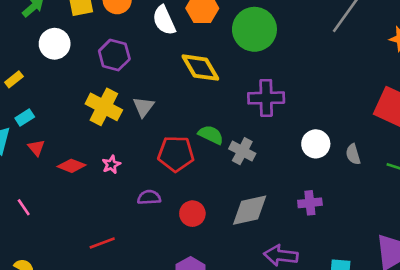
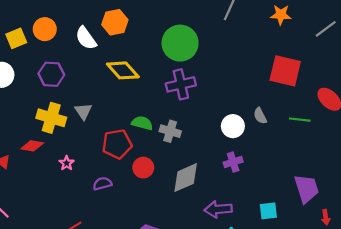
green circle: (254, 29) -> (180, 43), moved
white circle: (316, 144) -> (233, 126), moved
red diamond: (71, 166) -> (32, 146), moved
red circle: (192, 214) -> (143, 168), moved

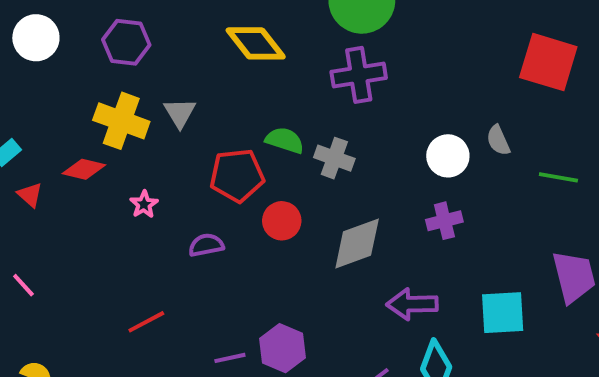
green line: (300, 120) -> (558, 177), moved
cyan square: (268, 211) -> (503, 313), size x1.4

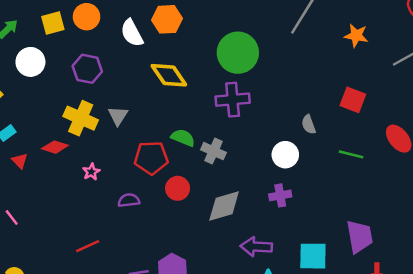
red square: (548, 62) -> (353, 100), size x0.7
gray semicircle: (498, 140) -> (309, 124), moved
green line: (558, 177) -> (351, 154), moved

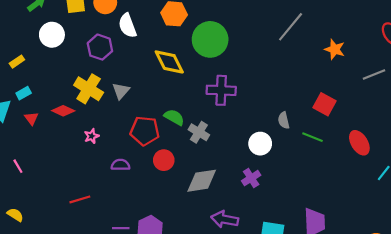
white semicircle: (132, 33) -> (127, 26), moved
green circle: (238, 53) -> (210, 39), moved
green line: (351, 154) -> (312, 137), moved
purple cross: (280, 195) -> (251, 178), turned -30

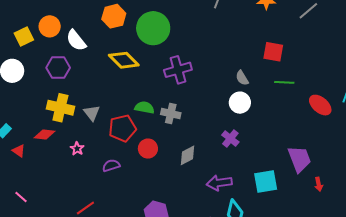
gray triangle: (121, 91) -> (92, 113), moved
green line: (312, 137) -> (284, 82), moved
red ellipse: (359, 143) -> (320, 105), moved
white circle: (260, 144) -> (240, 103), moved
gray diamond: (202, 181) -> (187, 155), size x0.7

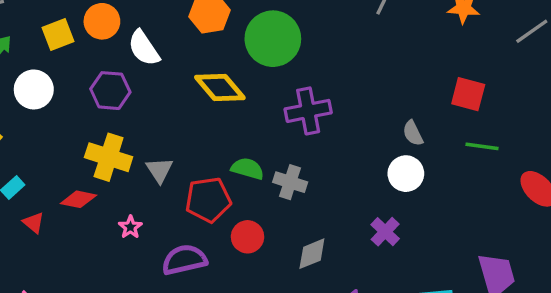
purple semicircle: (111, 165) -> (184, 260), size x1.5

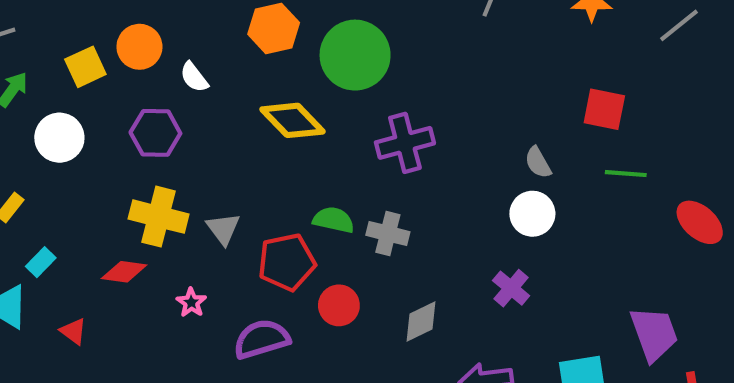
white semicircle: (144, 48) -> (194, 77), size x0.7
red triangle: (34, 223) -> (73, 331), moved

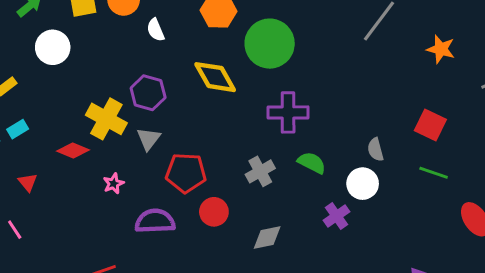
purple hexagon: (155, 133) -> (148, 93), moved
green semicircle: (334, 220) -> (312, 163), moved
gray cross: (388, 234) -> (260, 171), turned 32
purple cross: (511, 288) -> (336, 216), moved

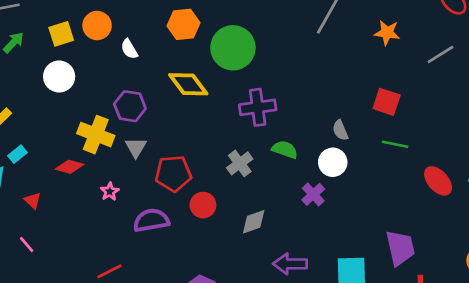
white circle: (53, 47) -> (59, 77), moved

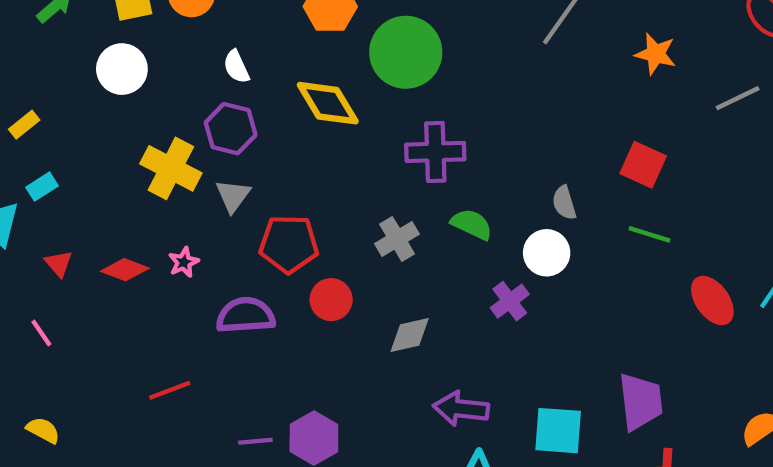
white semicircle: (129, 49) -> (236, 67), moved
red diamond: (70, 167) -> (125, 270), moved

